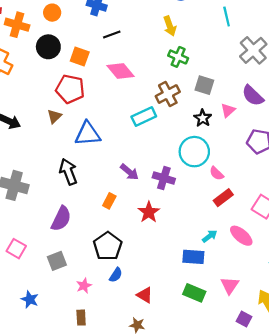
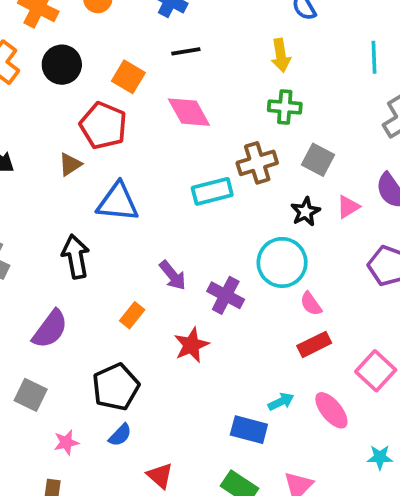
black circle: (48, 47) -> (62, 65), moved
green cross: (178, 57) -> (285, 107), turned -30
gray square: (57, 261) -> (31, 395), turned 36

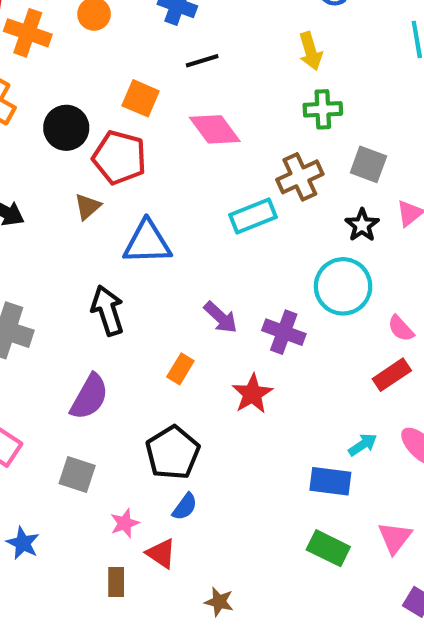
black circle: (62, 65) -> (66, 128), moved
pink semicircle: (311, 304) -> (401, 328), moved
red triangle: (160, 476) -> (161, 553), moved

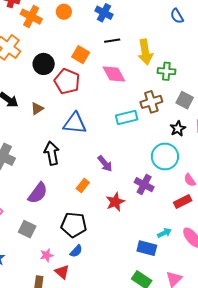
yellow arrow: (311, 51) -> (145, 52), moved, size x1.4
brown triangle: (88, 207) -> (37, 109), moved
purple cross: (284, 332) -> (144, 185), moved
black pentagon: (173, 453) -> (74, 225), turned 30

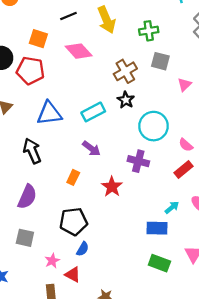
green cross: (166, 71) -> (149, 31), moved
cyan rectangle: (127, 117) -> (93, 112), moved
black star: (178, 129) -> (126, 100), moved

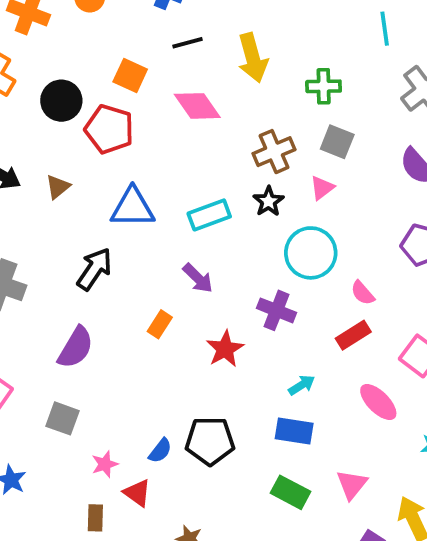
pink triangle: (184, 85) -> (322, 188), moved
black arrow: (32, 151) -> (94, 269), turned 50
cyan arrow: (172, 207) -> (302, 385), moved
black pentagon: (73, 222) -> (210, 441), moved

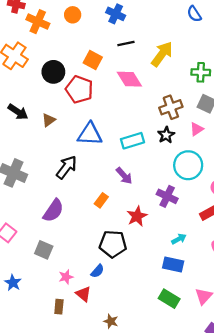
yellow arrow: (253, 58) -> (162, 54), turned -132
black pentagon: (210, 441) -> (113, 244), moved

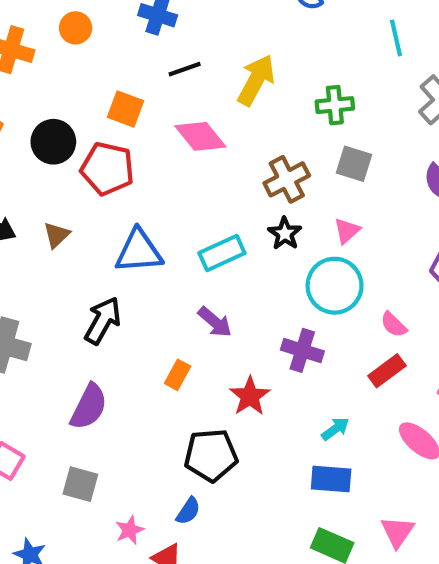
pink triangle: (197, 129) -> (347, 231), moved

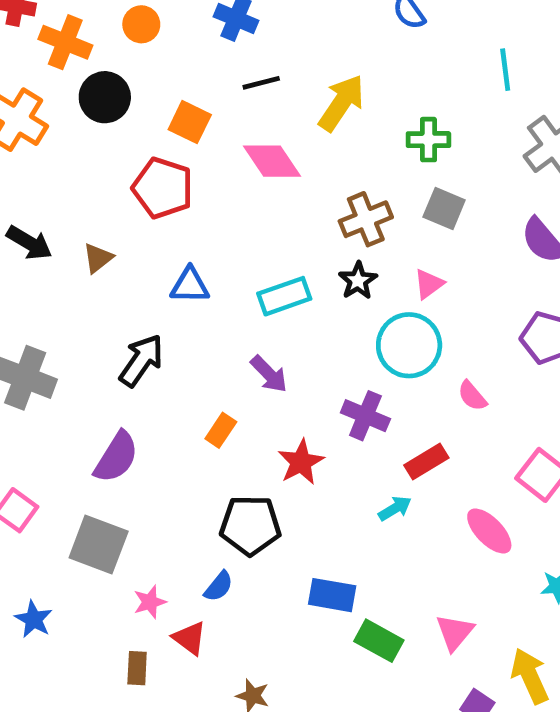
black circle: (53, 142) -> (105, 97), moved
blue triangle: (139, 251) -> (190, 285), size x0.7
red rectangle: (387, 371) -> (426, 461), moved
blue rectangle: (331, 479) -> (332, 595), moved
gray square: (80, 484) -> (99, 544), size x1.4

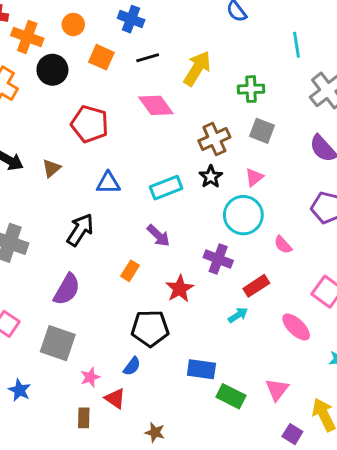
orange square: (190, 122) -> (101, 57), moved

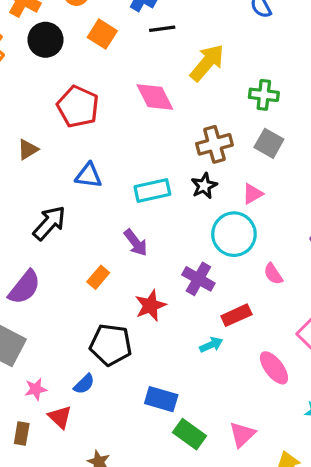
black line: (148, 58) -> (162, 29), moved

